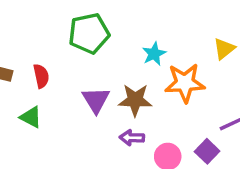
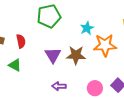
purple arrow: (132, 138) -> (59, 86), moved

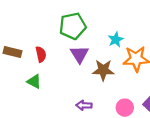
purple triangle: (53, 55) -> (79, 54), moved

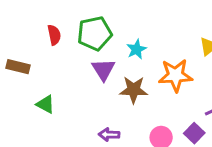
cyan star: (116, 40) -> (136, 49), moved
red semicircle: (41, 54) -> (54, 35), moved

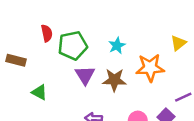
green pentagon: (95, 33) -> (73, 46), moved
purple triangle: (103, 70) -> (85, 75), moved

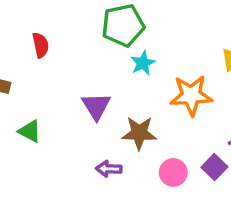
green pentagon: (73, 46) -> (123, 25), moved
brown star: (114, 80) -> (139, 133), moved

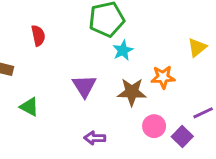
orange star: (191, 95) -> (163, 77), size x0.7
brown star: (139, 133) -> (132, 92), moved
pink circle: (173, 172) -> (154, 126), moved

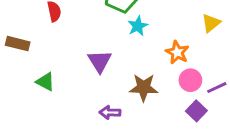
orange star: (163, 77) -> (177, 52), turned 30
brown star: (132, 92) -> (144, 88), moved
pink circle: (154, 126) -> (190, 80), moved

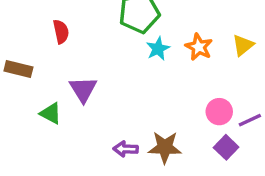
orange star: (177, 52) -> (199, 47), moved
purple triangle: (100, 61) -> (83, 89), moved
brown star: (144, 88) -> (165, 147), moved

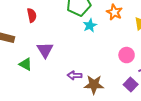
orange star: (199, 47) -> (114, 12), moved
pink circle: (219, 112) -> (127, 55), moved
purple arrow: (126, 149) -> (75, 75), moved

